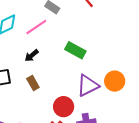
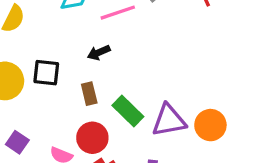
green rectangle: (75, 50) -> (128, 111), moved
red circle: (64, 107) -> (92, 138), moved

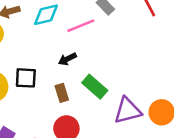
green rectangle: (128, 111) -> (95, 87), moved

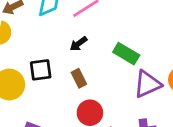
green rectangle: (95, 87) -> (126, 54), moved

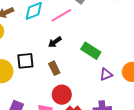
purple triangle: (147, 84) -> (106, 74), size x0.6

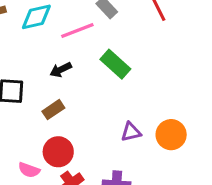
green rectangle: (91, 51) -> (115, 64), moved
brown rectangle: (54, 68) -> (53, 110), turned 72

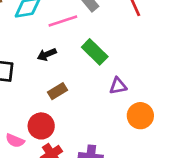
brown rectangle: (53, 110) -> (57, 91), moved
purple triangle: (131, 132) -> (118, 86), moved

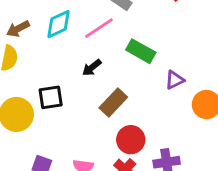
brown rectangle: (57, 91) -> (113, 103), size x1.4
red circle: (41, 126) -> (131, 140), moved

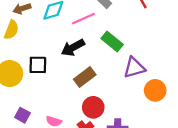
black arrow: (92, 68) -> (73, 48), size x1.5
purple triangle: (175, 80) -> (134, 68), size x1.5

